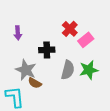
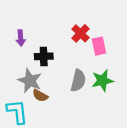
pink rectangle: (86, 40) -> (99, 46), turned -63
black cross: (47, 50) -> (44, 56), moved

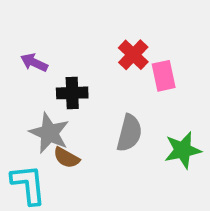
purple arrow: (21, 38) -> (34, 62), turned 119
green star: (102, 81) -> (183, 150), moved

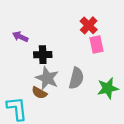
red cross: (133, 55) -> (89, 25), moved
gray star: (49, 133) -> (47, 78), moved

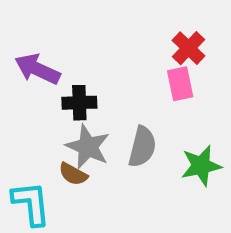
red cross: (89, 25) -> (188, 48), moved
purple arrow: (20, 37) -> (37, 69), size x1.5

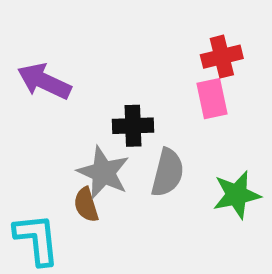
red cross: (188, 48) -> (222, 57), turned 32
black cross: (79, 103) -> (133, 126), moved
brown semicircle: (73, 174) -> (86, 205), turned 44

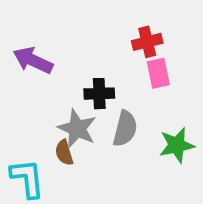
red cross: (222, 57) -> (147, 42), moved

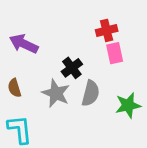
black cross: (99, 94) -> (72, 68), turned -35
brown semicircle: (64, 153) -> (14, 88), moved

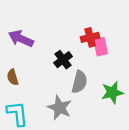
red cross: (107, 30) -> (90, 37), moved
gray star: (56, 93) -> (60, 108), moved

